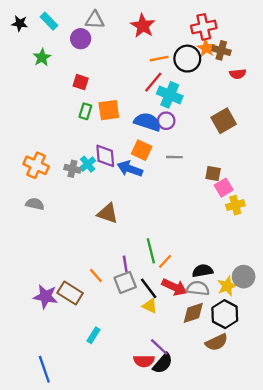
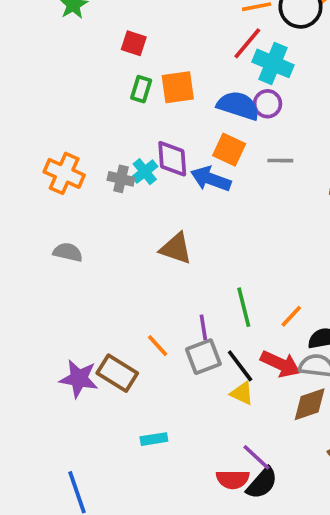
gray semicircle: (35, 204) -> (68, 252), moved
orange line: (165, 261) -> (291, 316), moved
cyan rectangle: (94, 335) -> (154, 439), turned 49

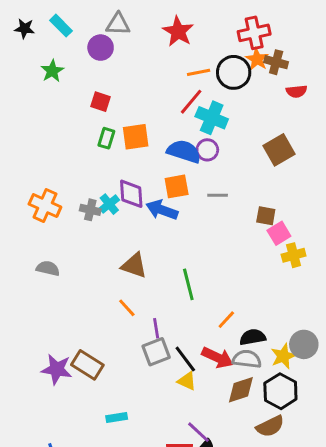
orange square: (229, 150) -> (177, 186), turned -35
green line: (244, 307) -> (188, 284), moved
orange line: (158, 346) -> (127, 308), moved

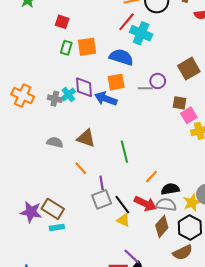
purple circle: (207, 150) -> (158, 81), moved
brown square: (279, 150) -> (189, 69), moved
gray semicircle: (48, 268) -> (55, 142), moved
brown diamond: (241, 390) -> (162, 226), turned -30
cyan rectangle: (117, 418) -> (57, 227), moved

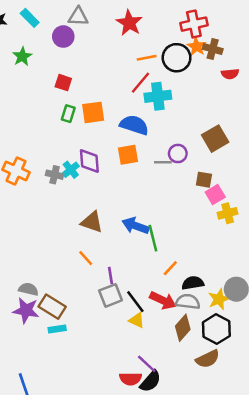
cyan cross: (141, 33) -> (158, 96), turned -30
blue arrow: (106, 99) -> (135, 226), moved
gray semicircle: (55, 142) -> (28, 289), moved
green line: (124, 152) -> (153, 238), moved

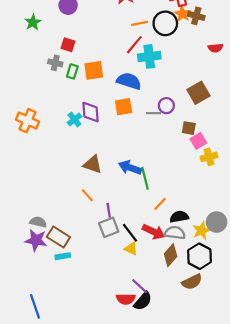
red semicircle: (230, 74) -> (215, 48), moved
gray cross: (55, 175) -> (55, 63), moved

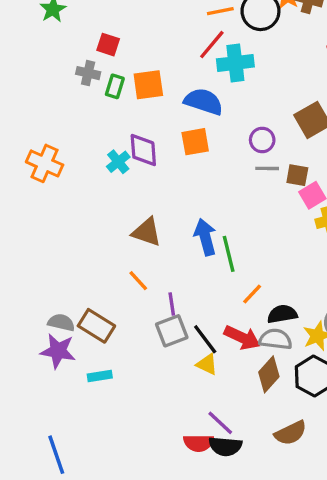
gray line: (154, 113) -> (267, 168), moved
blue arrow: (130, 168) -> (205, 237), turned 55
brown rectangle: (58, 237) -> (96, 326), moved
brown semicircle: (192, 282) -> (291, 433), moved
black semicircle: (143, 301) -> (225, 446), turned 54

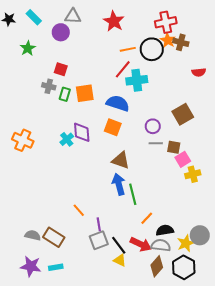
orange square: (195, 142) -> (113, 127), turned 30
brown triangle: (147, 232) -> (121, 160), moved
purple star: (58, 351) -> (31, 266), moved

